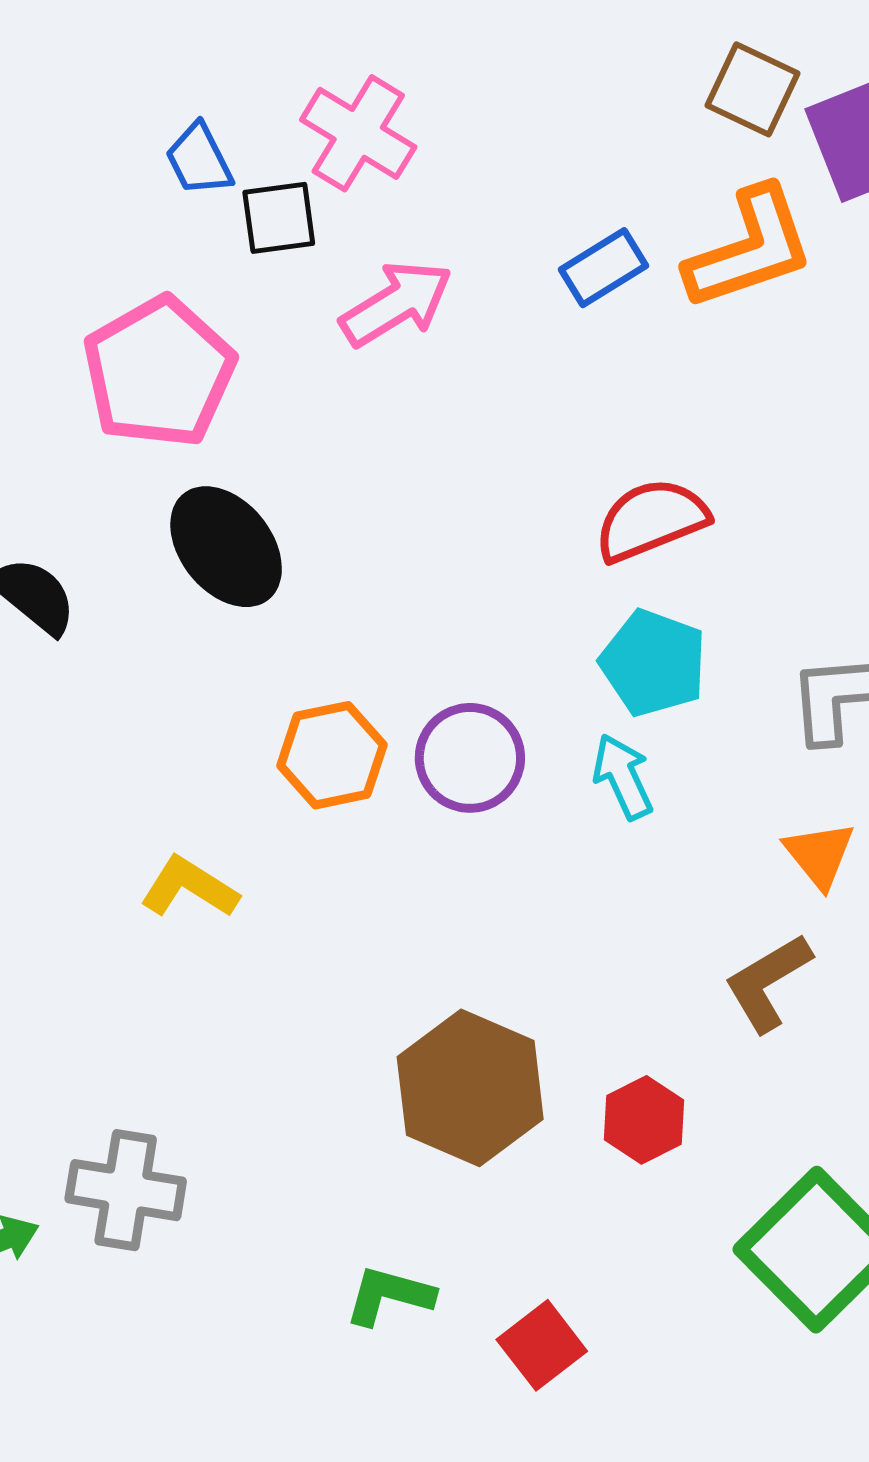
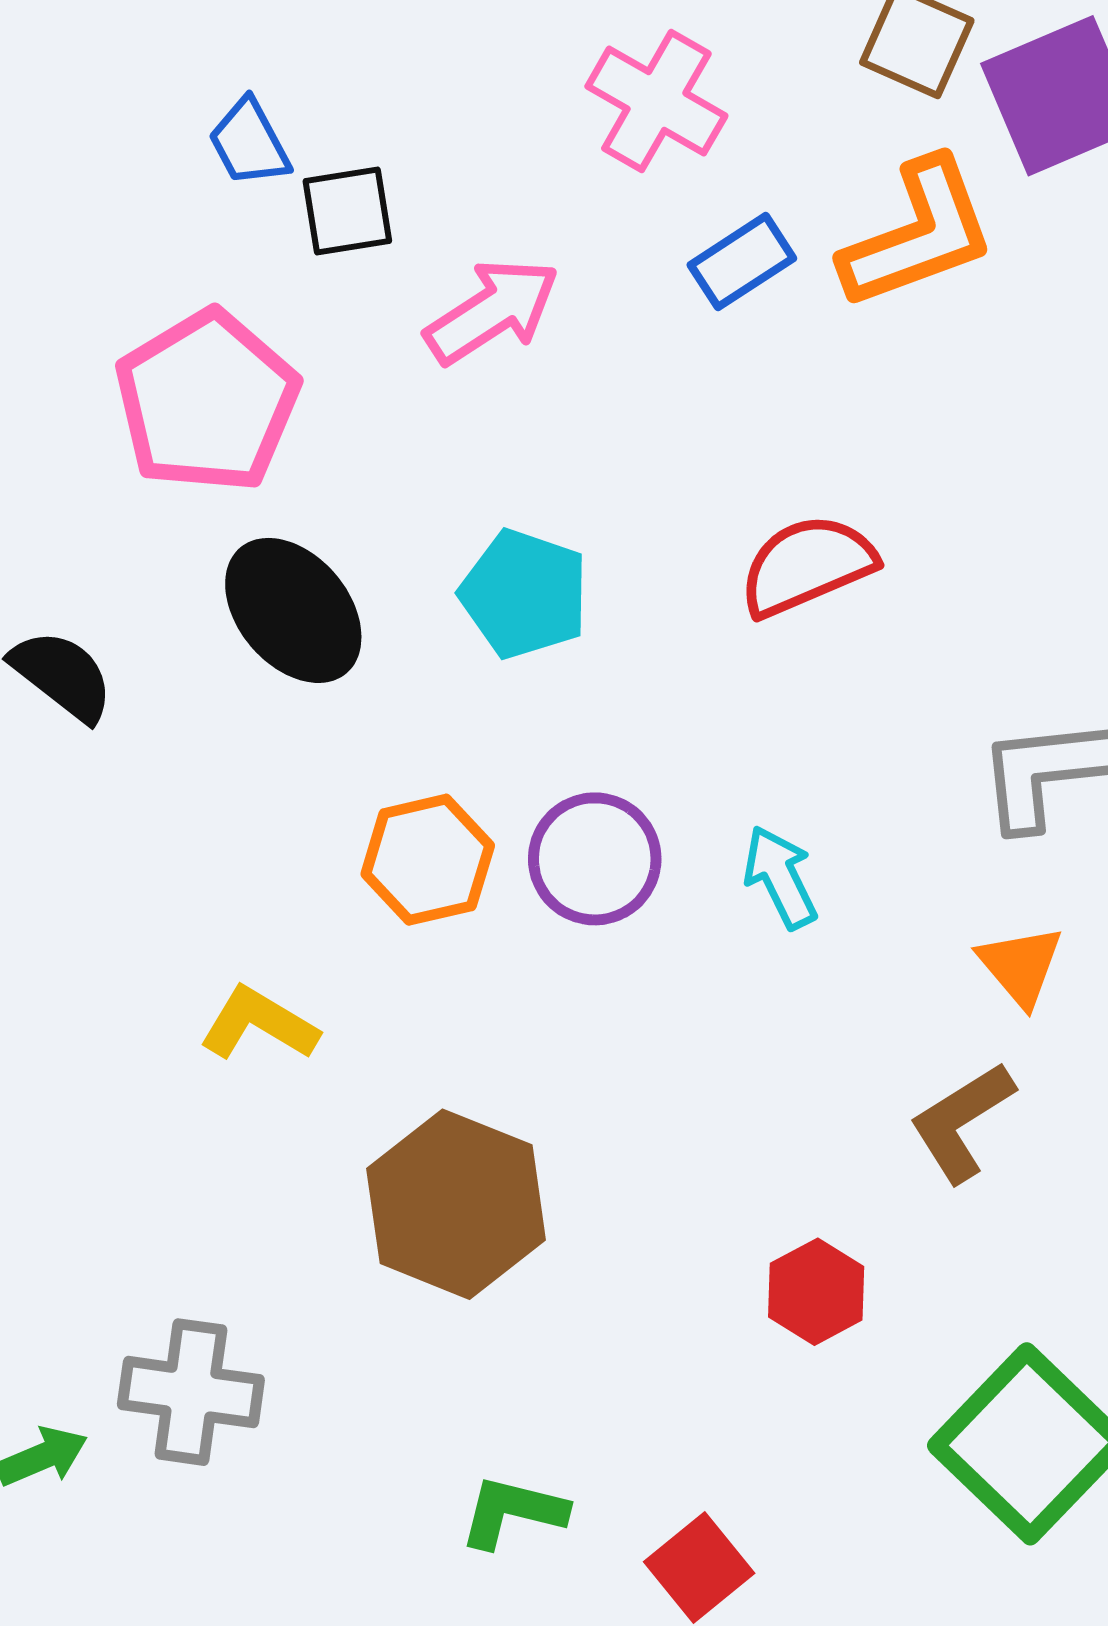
pink cross: (358, 133) -> (656, 101), moved
cyan pentagon: (653, 663) -> (524, 594), moved
brown hexagon: (470, 1088) -> (456, 1204), moved

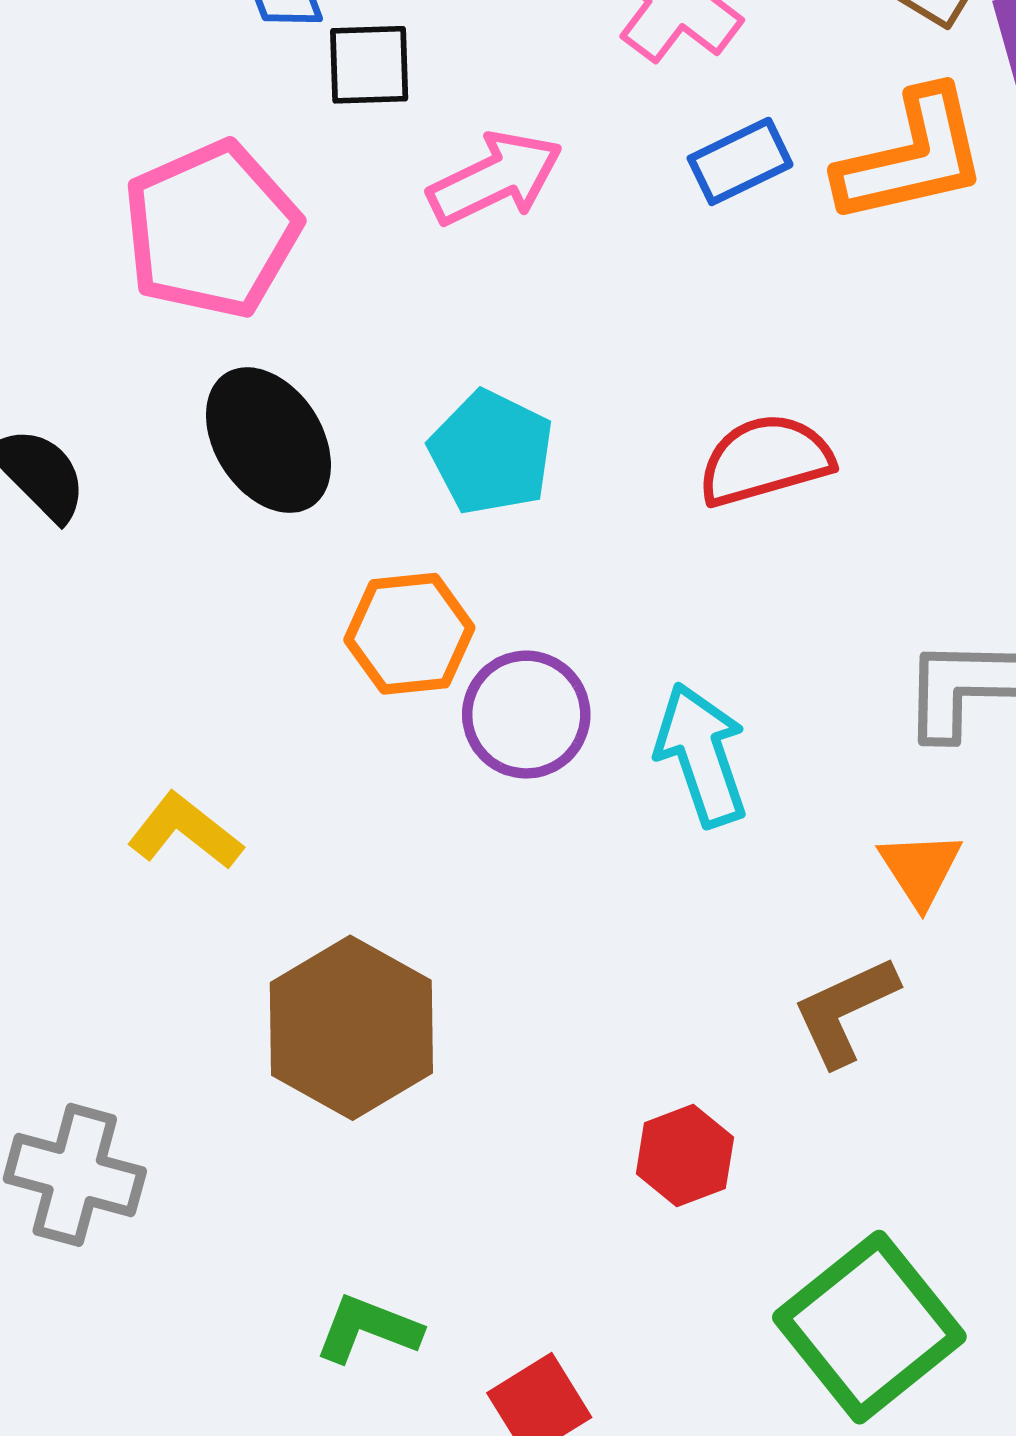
orange hexagon: (428, 860) -> (409, 634), moved
cyan arrow: (780, 877) -> (701, 755), size x1.4

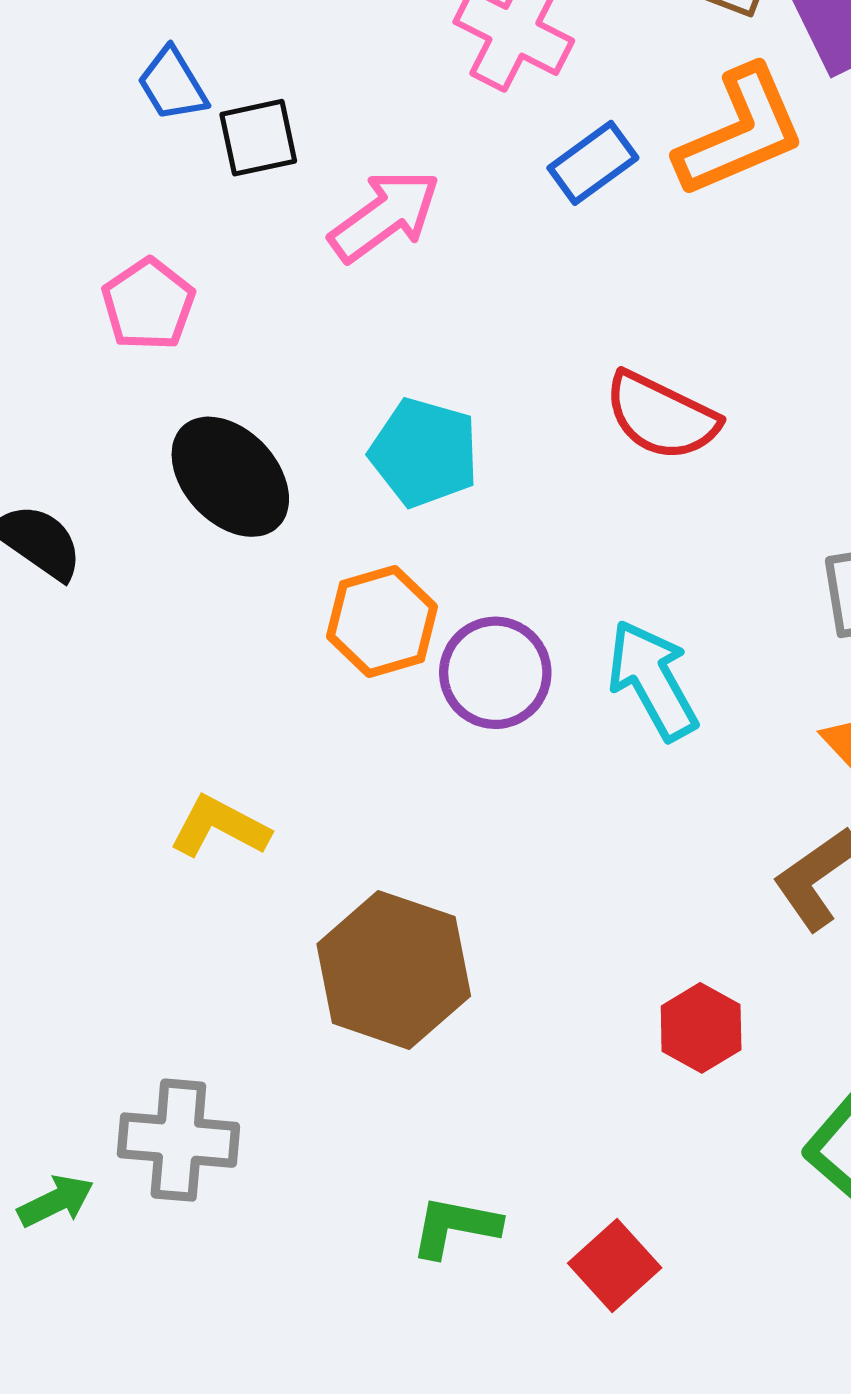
pink pentagon: (212, 230) -> (148, 304), size x0.6
red semicircle: (765, 460) -> (661, 416), turned -128

